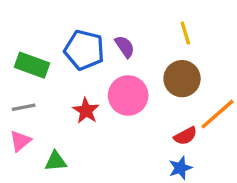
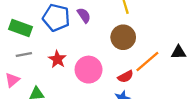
pink circle: (128, 95) -> (89, 70), moved
gray line: (24, 107) -> (24, 55), moved

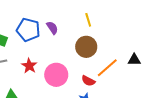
red semicircle: (125, 77) -> (88, 81), turned 56

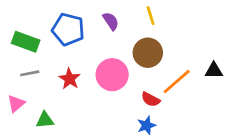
purple semicircle: (52, 28) -> (111, 21), moved
pink circle: (56, 75) -> (112, 75), moved

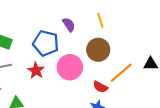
blue pentagon: (68, 29) -> (46, 43), moved

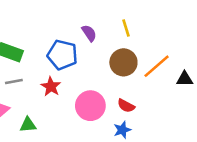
pink circle: (70, 67) -> (90, 106), moved
orange line: (121, 73) -> (157, 66), moved

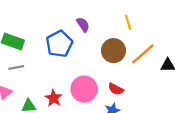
yellow line: (126, 28) -> (128, 22), moved
blue pentagon: (62, 55) -> (59, 44), turned 30
red star: (51, 87) -> (54, 98), moved

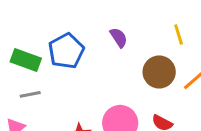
blue pentagon: (59, 44) -> (66, 51), moved

